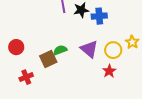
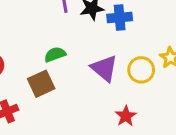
green semicircle: (60, 50) -> (55, 54), moved
red star: (109, 71) -> (126, 116), moved

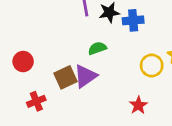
green semicircle: (55, 54) -> (97, 48), moved
purple triangle: (104, 68) -> (85, 76), moved, turned 45

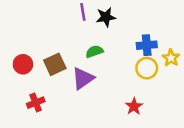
blue cross: (133, 20) -> (147, 45), moved
brown square: (65, 77) -> (55, 64), moved

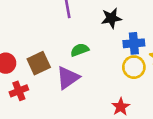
black star: (106, 17) -> (111, 18), moved
red cross: (36, 103) -> (19, 91), moved

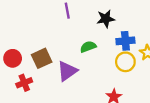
green semicircle: (80, 50) -> (88, 47), moved

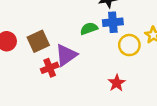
blue cross: (125, 41) -> (113, 22), moved
red cross: (24, 83) -> (50, 68), moved

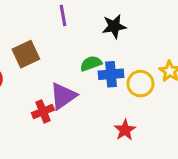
blue cross: (113, 22) -> (111, 74), moved
brown square: (38, 41) -> (26, 54), moved

